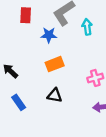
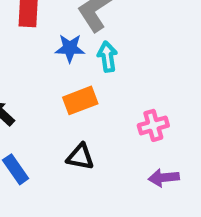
cyan arrow: (87, 27) -> (107, 57), moved

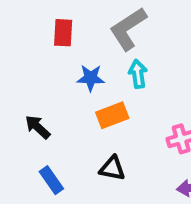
blue star: (70, 48) -> (91, 78), moved

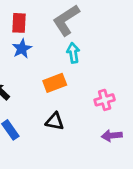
blue star: (91, 78) -> (22, 49), moved, turned -30

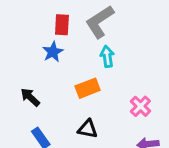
red rectangle: (19, 23) -> (62, 25), moved
pink cross: (105, 100) -> (140, 106), turned -30

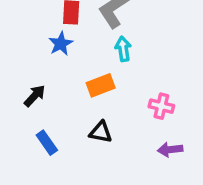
black arrow: (30, 97) -> (35, 96), turned 90
pink cross: (140, 106) -> (161, 106), turned -30

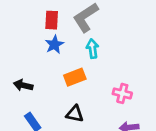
blue star: (61, 44) -> (54, 45), moved
black arrow: (35, 96) -> (23, 85), turned -120

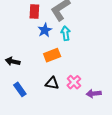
blue star: (54, 45) -> (45, 30), moved
pink cross: (122, 93) -> (74, 82), moved, turned 32

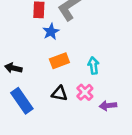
cyan arrow: (66, 33) -> (93, 66), moved
blue rectangle: (20, 89) -> (22, 101), size x1.5

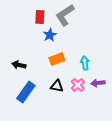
blue rectangle: (22, 101) -> (26, 92), turned 70
purple arrow: (108, 106) -> (98, 83), moved

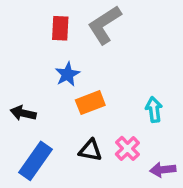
blue star: (50, 35) -> (67, 74), moved
cyan arrow: (85, 63) -> (154, 110), moved
purple arrow: (98, 83) -> (163, 170), moved

